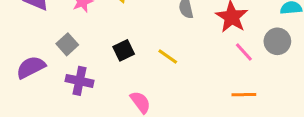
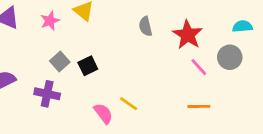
gray square: (67, 44) -> (60, 61), moved
yellow line: (168, 57) -> (129, 104), moved

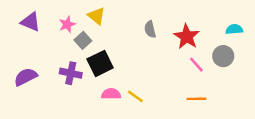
gray square: (60, 61) -> (83, 40), moved
black square: (88, 66) -> (100, 63), size x1.5
purple cross: (47, 94) -> (71, 73), moved
pink semicircle: (103, 113) -> (111, 94), moved, turned -54

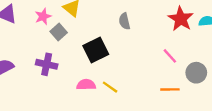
red star: (187, 37) -> (181, 19), moved
gray circle: (223, 56) -> (196, 73), moved
black square: (100, 63) -> (96, 50), moved

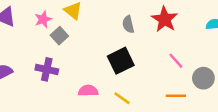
red star: (181, 19) -> (165, 19), moved
black square: (96, 50) -> (121, 61), moved
yellow line: (110, 87) -> (122, 98), moved

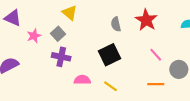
pink star: (43, 19) -> (34, 36), moved
purple cross: (47, 69) -> (61, 57), moved

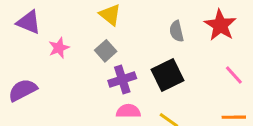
gray square: (58, 34) -> (106, 51), moved
purple cross: (61, 57) -> (122, 80), moved, turned -30

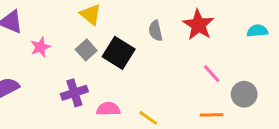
black square: (167, 75) -> (119, 53), moved, turned -32
purple cross: (122, 80) -> (74, 93), moved

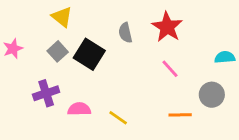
cyan semicircle: (257, 31) -> (225, 57), moved
pink line: (212, 74) -> (170, 69), moved

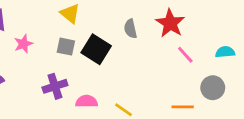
gray square: (58, 51) -> (66, 47), turned -36
pink line: (170, 69) -> (185, 55), moved

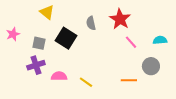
gray square: (66, 47) -> (39, 43), moved

